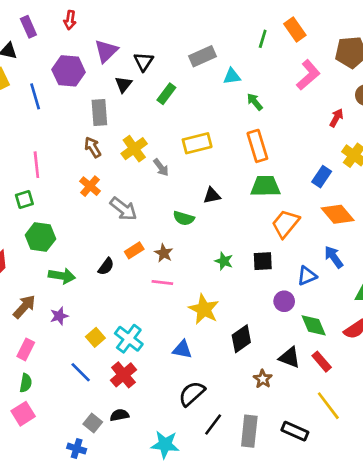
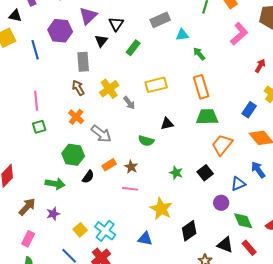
green square: (24, 200) -> (39, 127), moved
green hexagon: (40, 237) -> (73, 155), moved
black square: (263, 261) -> (205, 173), turned -35

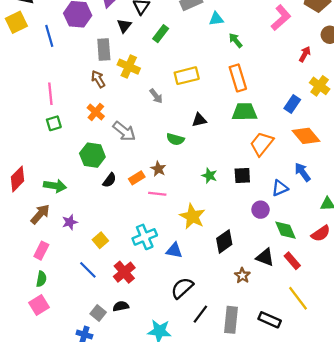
yellow cross: (109, 89) -> (129, 67), moved, turned -30
orange rectangle: (109, 165) -> (137, 178), moved
black square: (205, 173) -> (242, 176), turned 35
green arrow: (55, 184) -> (55, 186), moved
cyan cross: (105, 231) -> (145, 237), moved, turned 30

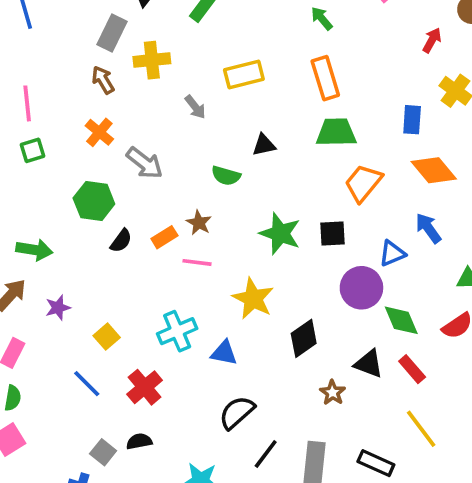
gray rectangle: (104, 50) -> (112, 33), turned 30
yellow cross: (129, 67) -> (152, 60), turned -30
blue rectangle: (292, 104) -> (412, 120), turned -30
green star: (209, 176) -> (280, 234), size x1.6
purple circle: (261, 210) -> (361, 288), size x1.5

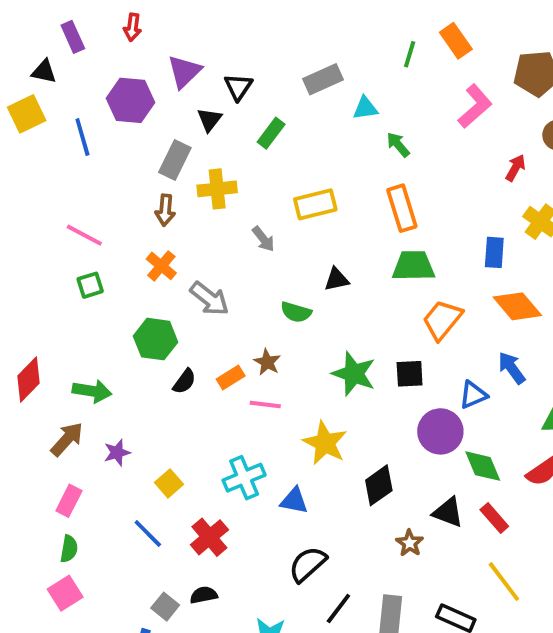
brown arrow: (103, 80) -> (165, 210), turned -144
pink line: (27, 103) -> (84, 235), turned -56

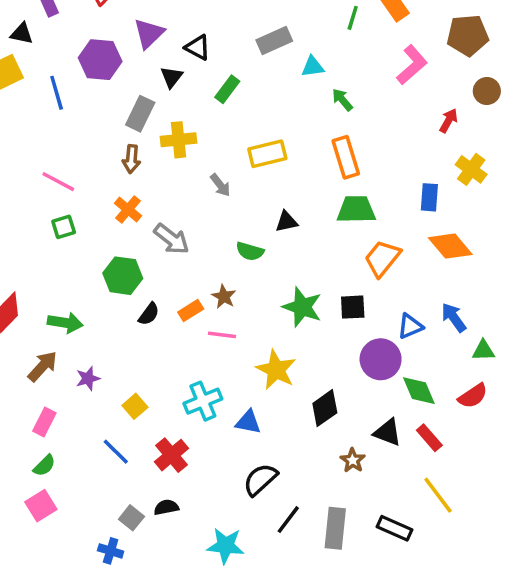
black triangle: (238, 87) -> (198, 47), turned -36
blue arrow: (512, 368) -> (454, 317), moved
green semicircle: (69, 549) -> (44, 466), turned 35

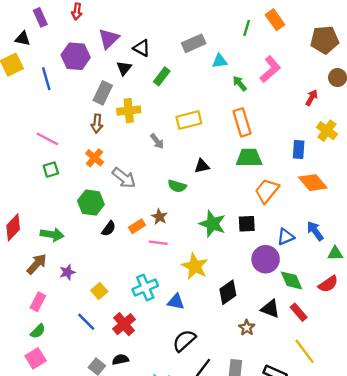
pink L-shape: (412, 65) -> (270, 69), moved

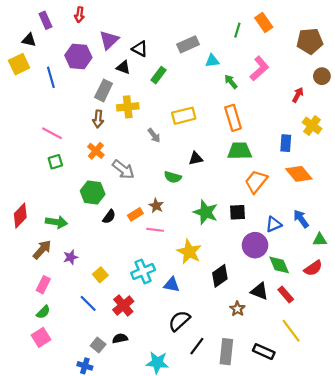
black triangle: (124, 68) -> (123, 67), turned -48

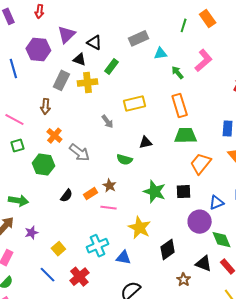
yellow cross: (128, 107) -> (87, 82), moved
brown arrow: (98, 119) -> (45, 107), moved
green hexagon: (93, 192) -> (43, 165), moved

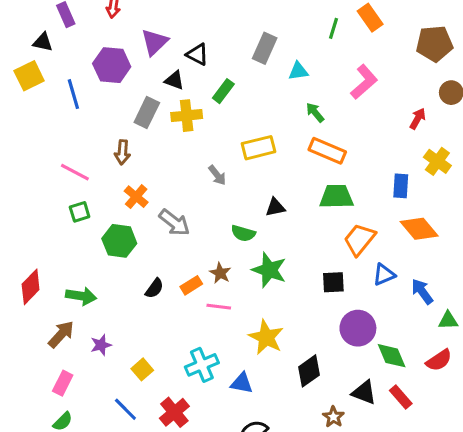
gray rectangle: (139, 38) -> (265, 48), turned -42
green arrow: (178, 72) -> (315, 112), moved
orange rectangle: (180, 106) -> (327, 151), turned -50
green star: (155, 192) -> (269, 270), moved
blue triangle: (217, 203) -> (384, 275), moved

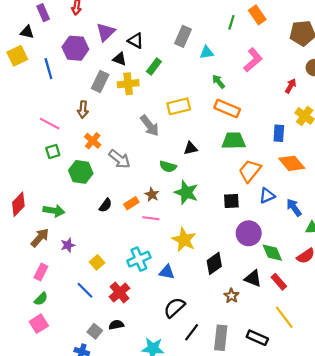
gray arrow: (217, 175) -> (150, 126), size x1.5

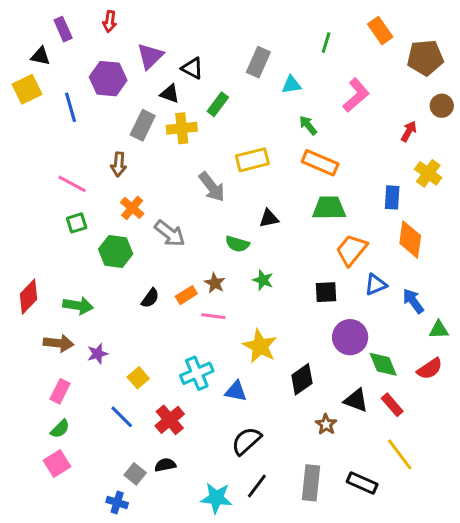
orange rectangle: (257, 15) -> (380, 31), moved
orange diamond: (292, 163) -> (410, 239), turned 48
green star: (186, 192) -> (263, 280), size x0.6
brown arrow: (40, 238) -> (59, 343), turned 54
black line: (192, 332) -> (257, 486), moved

